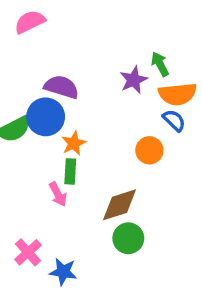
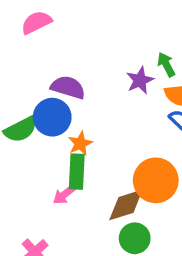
orange circle: (149, 150) -> (156, 180), moved, size x1.6
green rectangle: (70, 171) -> (77, 172), size x1.4
pink arrow: (58, 194) -> (64, 194), turned 80

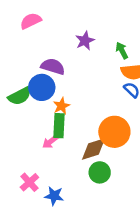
purple star: (140, 80) -> (85, 41), moved

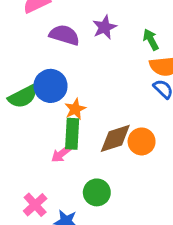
purple semicircle: (53, 67) -> (64, 35), moved
orange circle: (114, 132) -> (142, 141), size x0.7
brown diamond: (93, 149) -> (115, 138), moved
green circle: (100, 172) -> (97, 192), moved

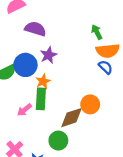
purple star: (105, 27) -> (49, 55), moved
brown diamond: (115, 138) -> (72, 118), moved
pink arrow: (61, 154) -> (24, 110), moved

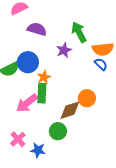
green arrow: (97, 32) -> (79, 32), moved, size x1.5
purple star: (49, 55) -> (64, 50), moved
pink arrow: (24, 110) -> (27, 103), size x1.6

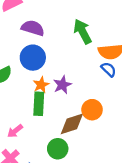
purple star: (64, 50) -> (62, 85), moved
blue circle: (28, 62) -> (33, 58), moved
pink arrow: (27, 103) -> (15, 131), moved, size x0.6

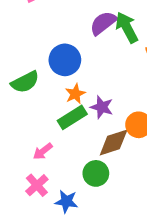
purple semicircle: (33, 28) -> (103, 23), moved, turned -55
purple star: (62, 85) -> (102, 107), moved, turned -30
green rectangle: (39, 104) -> (72, 117), turned 55

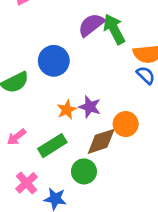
orange star: (75, 94) -> (67, 110), moved
green rectangle: (72, 117) -> (52, 146), moved
pink arrow: (43, 151) -> (16, 137), moved

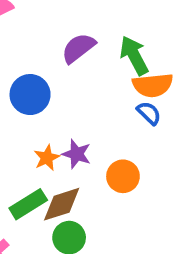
green arrow: (114, 29) -> (134, 55), moved
brown diamond: (101, 141) -> (62, 204), moved

